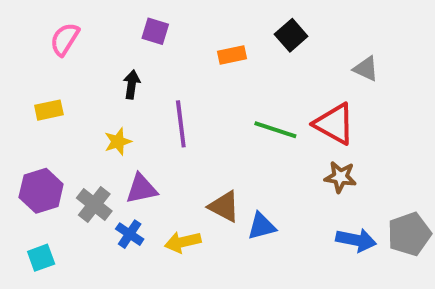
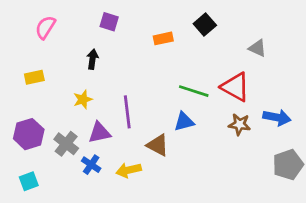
purple line: (181, 124) -> (127, 112), moved
blue triangle: (262, 226) -> (184, 122), moved
blue arrow: (356, 240) -> (277, 117), moved

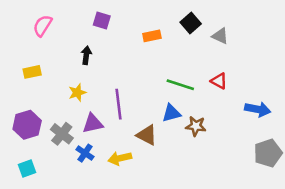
gray triangle: (258, 48) -> (220, 36), moved
red triangle: (235, 87) -> (219, 81), size x0.6
brown star: (239, 124) -> (196, 126), moved

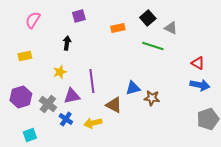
purple square: (102, 20) -> (79, 16), turned -32
red triangle: (219, 81) -> (198, 63), moved
green line: (180, 85) -> (153, 46), moved
cyan square: (27, 169) -> (30, 135), moved

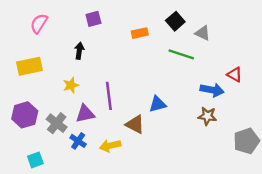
yellow rectangle: (25, 56) -> (29, 66), size x1.5
blue arrow: (200, 85) -> (212, 90), moved
brown star: (152, 98) -> (207, 116), moved

